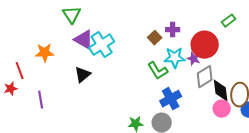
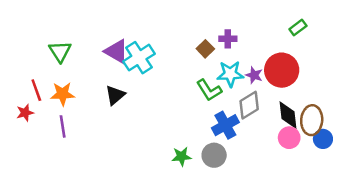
green triangle: (72, 15) -> (60, 51), moved
red circle: (205, 45) -> (282, 70), moved
orange star: (45, 53) -> (63, 94), moved
gray diamond: (205, 77) -> (249, 105), moved

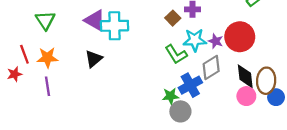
cyan cross: (139, 58) -> (115, 26), turned 32
green star: (182, 156) -> (171, 96), moved

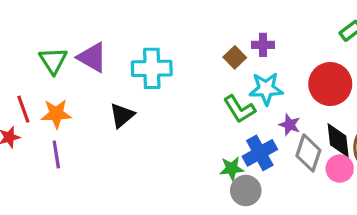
purple triangle: (95, 20) -> (92, 57), moved
purple star: (216, 41) -> (290, 125), moved
gray diamond: (211, 68) -> (308, 153), moved, turned -40

